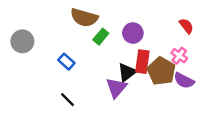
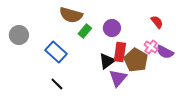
blue rectangle: (66, 62) -> (56, 52), size x1.5
purple semicircle: (184, 81) -> (165, 52), moved
purple triangle: (116, 88) -> (118, 78), moved

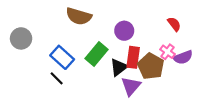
green rectangle: (85, 31) -> (96, 54), moved, size x1.5
purple semicircle: (165, 52) -> (183, 57), turned -48
black line: (57, 84) -> (57, 78), moved

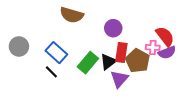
red semicircle: (174, 24) -> (165, 36), moved, size x1.5
gray circle: (21, 38) -> (19, 46), moved
pink cross: (168, 52) -> (153, 47), turned -32
green rectangle: (96, 54) -> (88, 63), moved

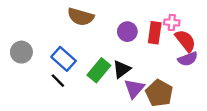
pink cross: (153, 47) -> (172, 22), moved
red rectangle: (121, 53) -> (155, 33), moved
brown pentagon: (138, 61) -> (159, 93), moved

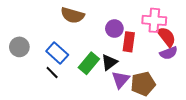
pink cross: (172, 22) -> (154, 20), size x1.6
red rectangle: (155, 33) -> (129, 42), moved
brown pentagon: (159, 93) -> (143, 84), turned 30

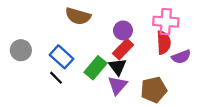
red semicircle: (167, 37) -> (164, 43), moved, turned 35
red rectangle: (129, 42) -> (123, 49), moved, turned 36
black triangle: (109, 62) -> (118, 67), turned -30
purple triangle: (121, 80) -> (118, 85), moved

